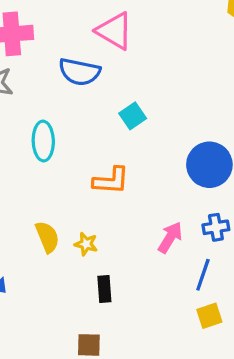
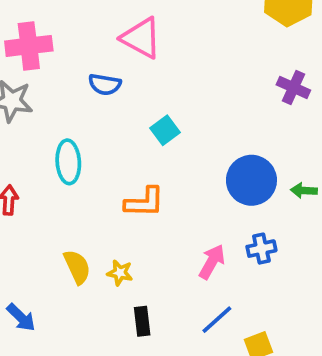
blue semicircle: (79, 72) -> (105, 84), size x0.7
blue line: (203, 275) -> (217, 320), moved, turned 32

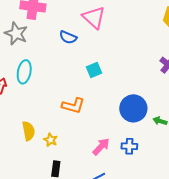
cyan ellipse: (68, 162) -> (24, 72), moved

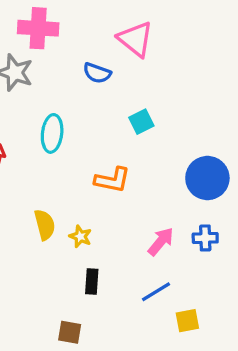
cyan ellipse: (24, 72) -> (52, 133), moved

